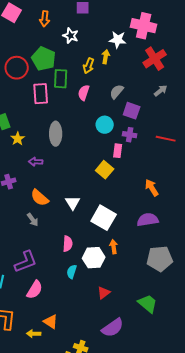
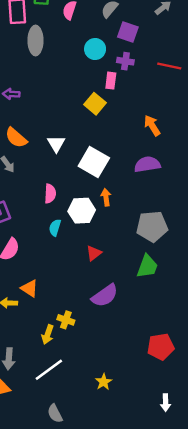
gray ellipse: (56, 134) -> (36, 41), moved
gray pentagon: (160, 259) -> (152, 226), moved
green trapezoid: (148, 304) -> (147, 266), turned 70

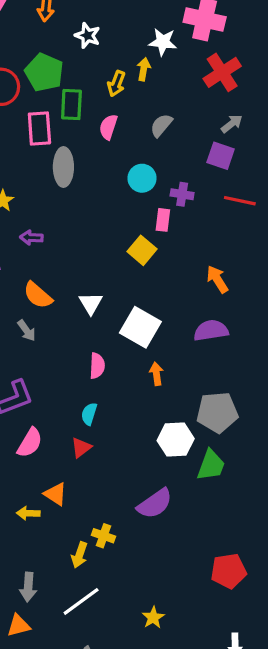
purple square: (128, 32) -> (221, 156), moved
pink semicircle: (50, 194) -> (97, 366), moved
white hexagon: (82, 211) -> (176, 440), moved
red triangle: (94, 253) -> (81, 448), moved

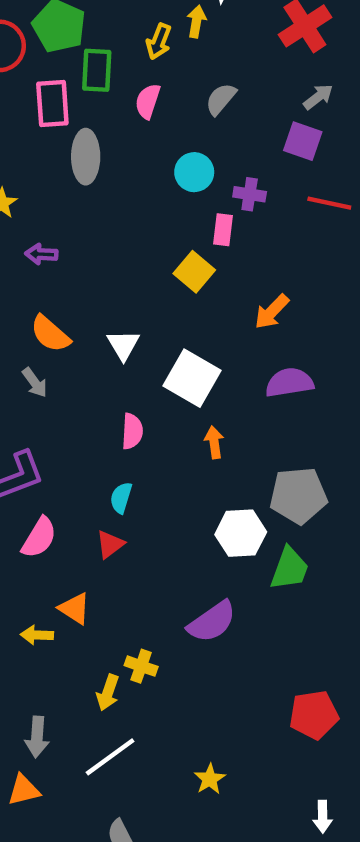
orange arrow: (217, 279) -> (272, 312), moved, turned -104

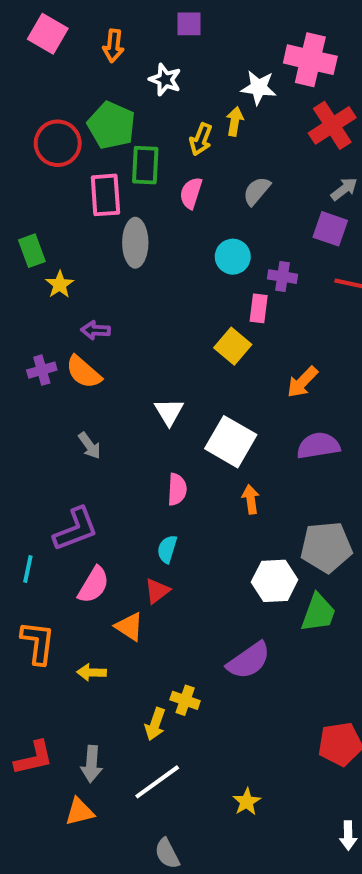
orange semicircle: (50, 334) -> (84, 372), moved
orange triangle: (75, 608) -> (129, 627), moved

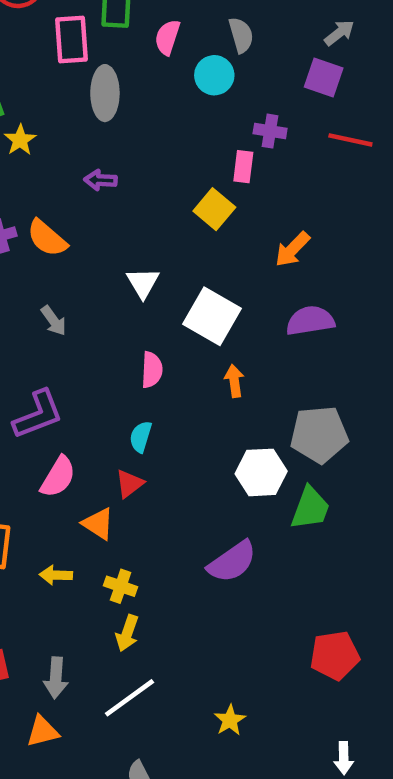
gray semicircle: (257, 191) -> (241, 35), turned 124
cyan circle: (233, 257) -> (214, 75), moved
purple arrow: (95, 330) -> (100, 180), moved
yellow cross: (185, 700) -> (121, 586), moved

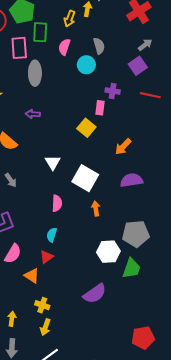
purple square: (324, 77) -> (138, 66), turned 36
yellow arrow: (56, 575) -> (12, 319), moved, turned 96

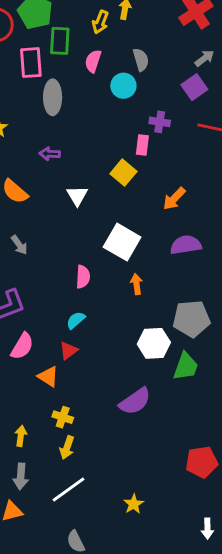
white triangle: (53, 162) -> (77, 196), moved
cyan semicircle: (52, 235) -> (76, 320), turned 32

